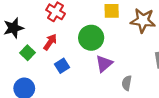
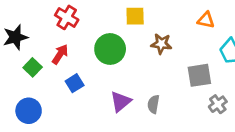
brown star: (143, 20) -> (161, 44), moved, size x0.7
purple triangle: (104, 64) -> (121, 102), moved

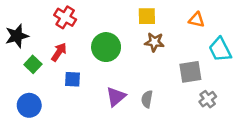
yellow square: (135, 16) -> (147, 16), moved
blue square: (75, 83) -> (73, 79), turned 35

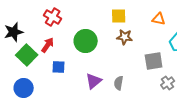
green square: (33, 64) -> (27, 55), size x1.5

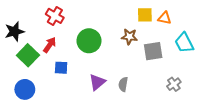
yellow square: (119, 16) -> (145, 15), moved
gray square: (154, 61) -> (153, 51), moved

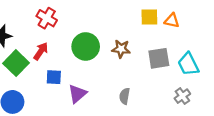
brown star: (129, 37) -> (121, 49), moved
cyan trapezoid: (184, 43) -> (188, 64), moved
purple triangle: (97, 82) -> (77, 94), moved

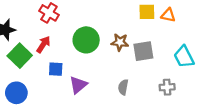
gray square: (159, 58) -> (143, 51), moved
gray cross: (182, 96) -> (167, 87), moved, turned 32

